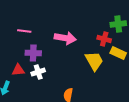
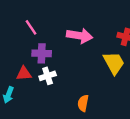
pink line: (24, 31) -> (31, 27), turned 48

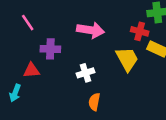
pink line: (31, 27) -> (28, 23), moved
white cross: (48, 76) -> (86, 73), moved

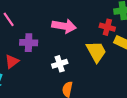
red triangle: (31, 70) -> (12, 62), turned -32

